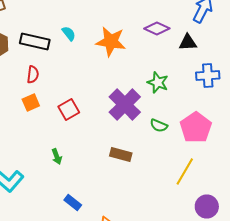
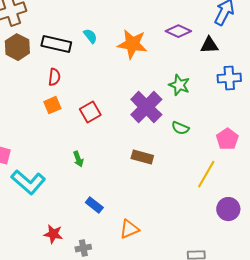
pink pentagon: (196, 128) -> (227, 139), moved, size x0.7

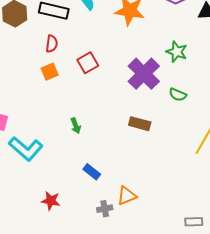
red square: (90, 112) -> (88, 63), moved
gray cross: (83, 248) -> (105, 209), moved

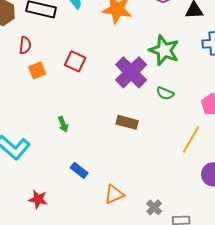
red semicircle: (52, 44) -> (25, 45), moved
green star: (177, 52) -> (164, 50), size x1.4
red square: (88, 63) -> (75, 61), turned -35
gray cross: (105, 209) -> (154, 207), moved, turned -35

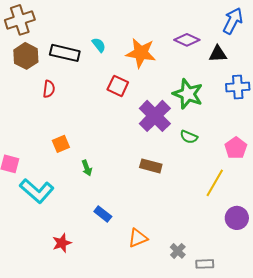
red square: (75, 61) -> (118, 86), moved
orange square: (37, 70) -> (61, 144), moved
red star: (38, 199) -> (62, 243), turned -30

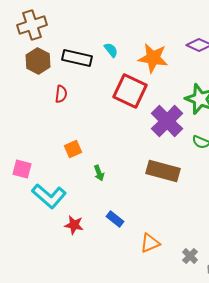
red square: (118, 86) -> (130, 91), size x1.6
brown rectangle: (151, 166) -> (163, 171), size x1.5
red star: (62, 243) -> (74, 225), moved, turned 30

